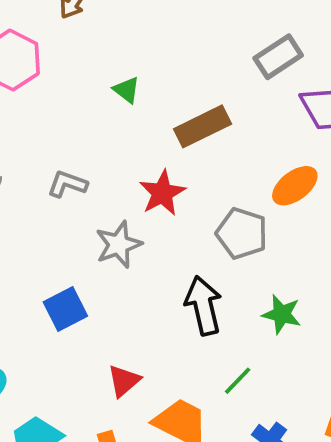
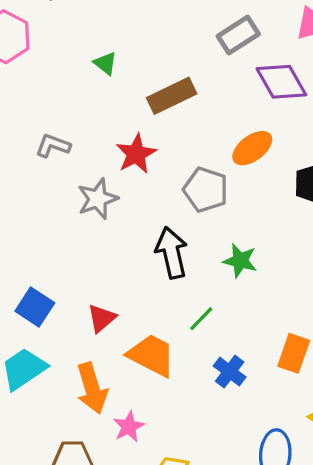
blue square: (65, 309) -> (35, 307), moved, turned -30

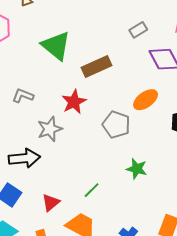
gray rectangle: (238, 35) -> (138, 30), size x0.7
green triangle: (105, 63) -> (56, 46), size x2.0
black arrow: (172, 253) -> (24, 158), moved, turned 96
green line: (201, 319) -> (92, 190), moved

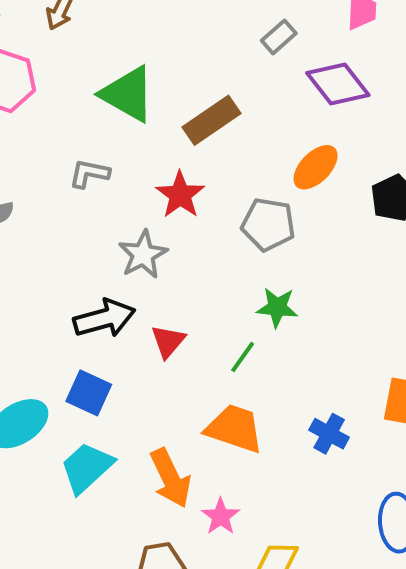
gray L-shape: (23, 96) -> (89, 174), moved
green star: (137, 169) -> (277, 307), moved
red triangle: (51, 203) -> (168, 341), moved

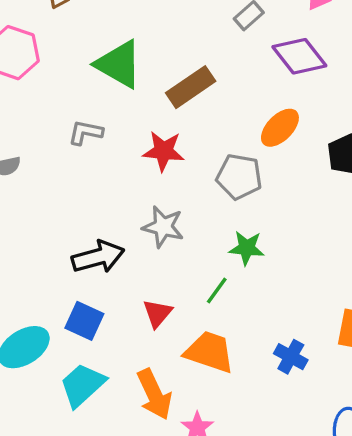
red star: (180, 195) -> (164, 151), turned -30
gray star: (143, 255) -> (163, 227), moved, turned -30
red triangle: (168, 341) -> (157, 313), moved

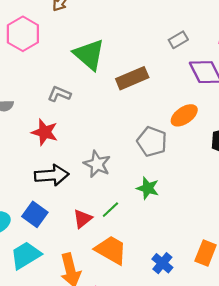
red star: (164, 151) -> (45, 132), moved
green line: (217, 291) -> (110, 210), moved

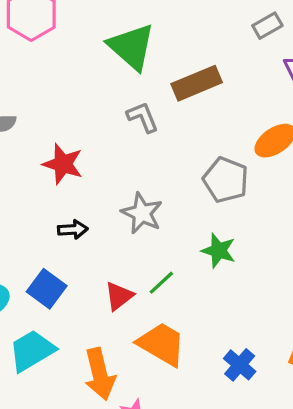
gray L-shape: (59, 94) -> (143, 117), moved, turned 45
black arrow: (52, 175) -> (73, 229), size x0.6

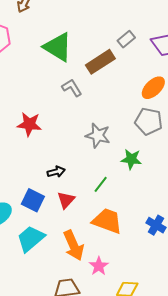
gray rectangle: (267, 26) -> (126, 39), moved
gray pentagon: (226, 180) -> (149, 121), moved
gray star: (142, 213) -> (98, 135), moved
black arrow: (73, 229) -> (56, 172), moved
red triangle: (119, 296) -> (66, 200), moved

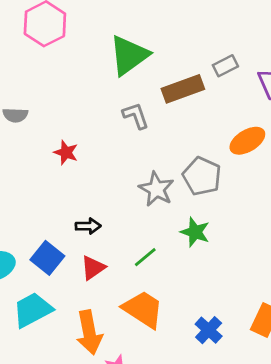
green triangle: (58, 47) -> (129, 55), turned 40
gray pentagon: (149, 121) -> (202, 176), moved
red star: (29, 124) -> (66, 152), size x0.7

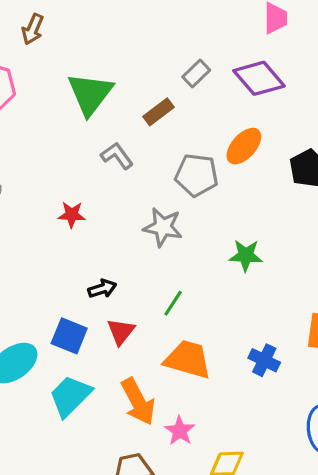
brown rectangle: (183, 89) -> (158, 112), size x0.7
red star: (66, 152) -> (72, 215), moved
gray pentagon: (202, 176) -> (197, 175), moved
green star: (195, 232) -> (246, 255), moved

